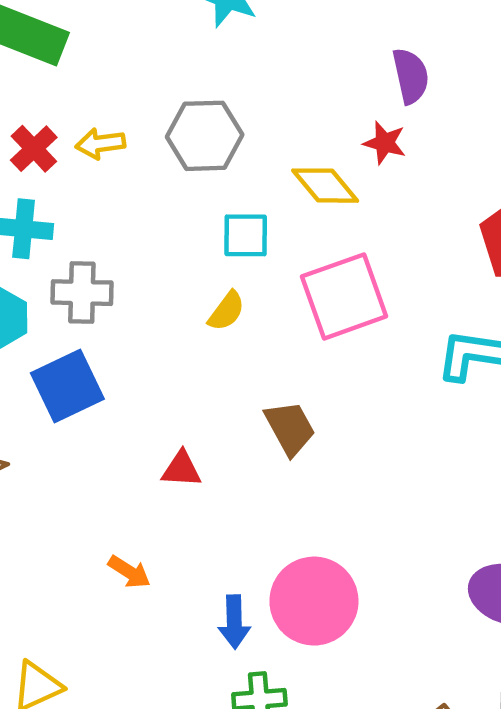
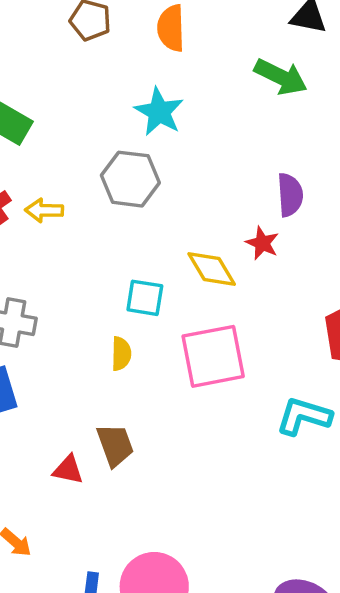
gray hexagon: (205, 136) -> (130, 179), moved
yellow semicircle: (227, 311) -> (121, 354), turned -44
brown trapezoid: (290, 428) -> (115, 445), moved

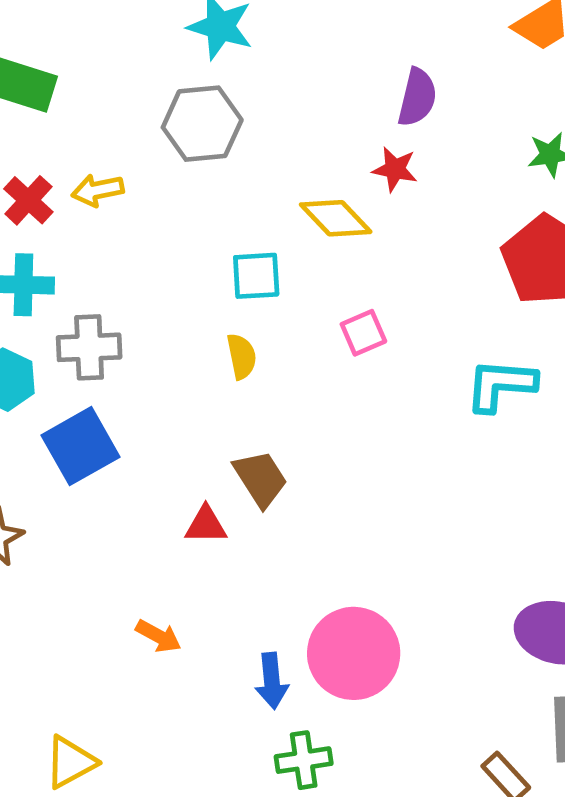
purple semicircle: (290, 195) -> (417, 97), turned 30
pink square: (213, 356) -> (363, 333), size x0.5

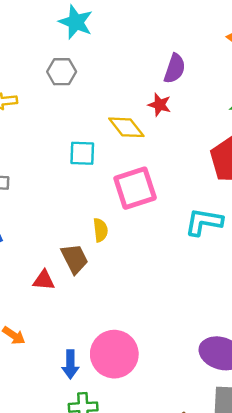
gray hexagon: (202, 124) -> (62, 72), size x0.7
pink square: (363, 333) -> (135, 188), size x1.8
yellow semicircle: (242, 356) -> (100, 230), moved

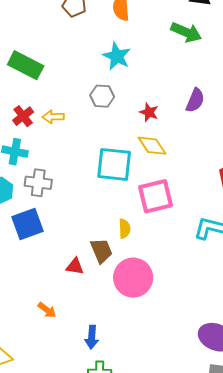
red star: (159, 105) -> (149, 112), moved
cyan square: (82, 153) -> (114, 164), size x1.6
pink circle: (114, 354) -> (133, 278), moved

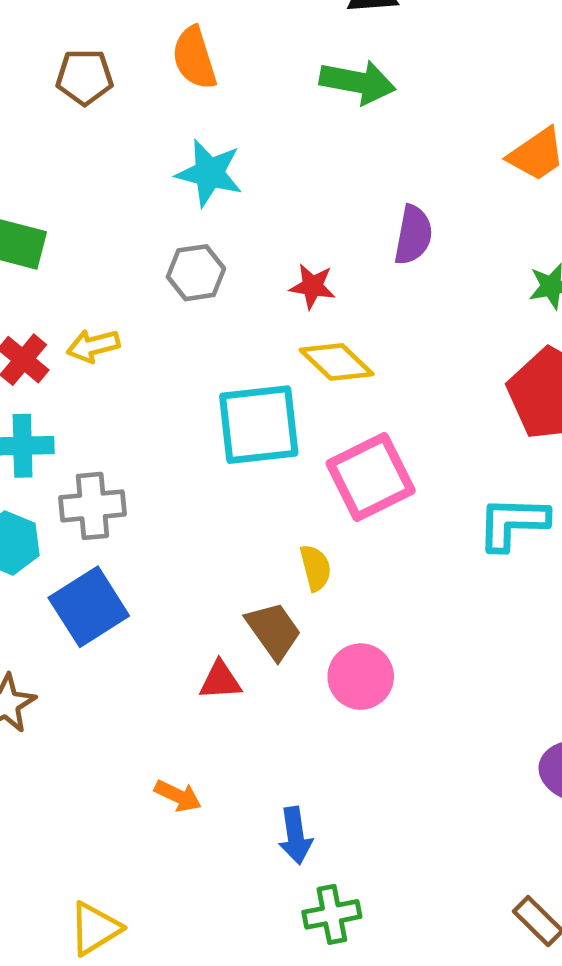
pink circle: (133, 278) -> (361, 677), size x0.7

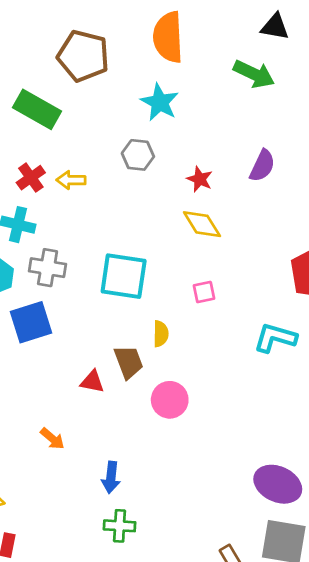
orange semicircle: (194, 58) -> (168, 37), size x1.4
brown pentagon: (85, 77) -> (83, 56), moved, size x1.6
cyan square: (259, 425) -> (124, 276), moved
pink square: (371, 477) -> (204, 292), size x0.5

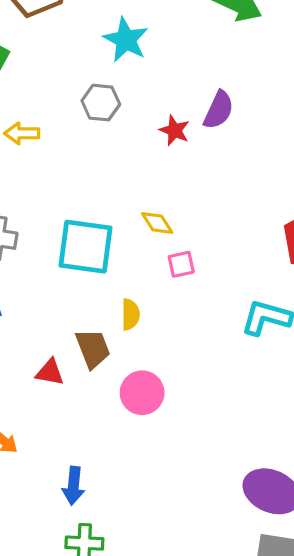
purple semicircle: (262, 166) -> (219, 110), moved
yellow diamond: (202, 224) -> (157, 223), moved, size x0.7

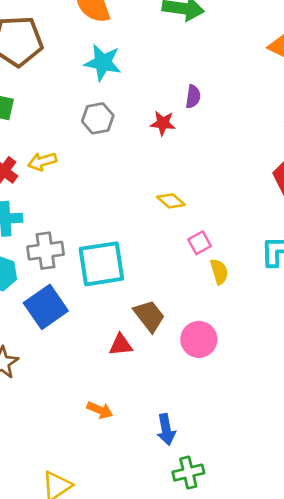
purple semicircle: (219, 110) -> (193, 97), size x0.7
cyan square: (86, 247) -> (101, 264), moved
pink square: (181, 264) -> (200, 243), moved
yellow semicircle: (130, 314) -> (219, 272), moved

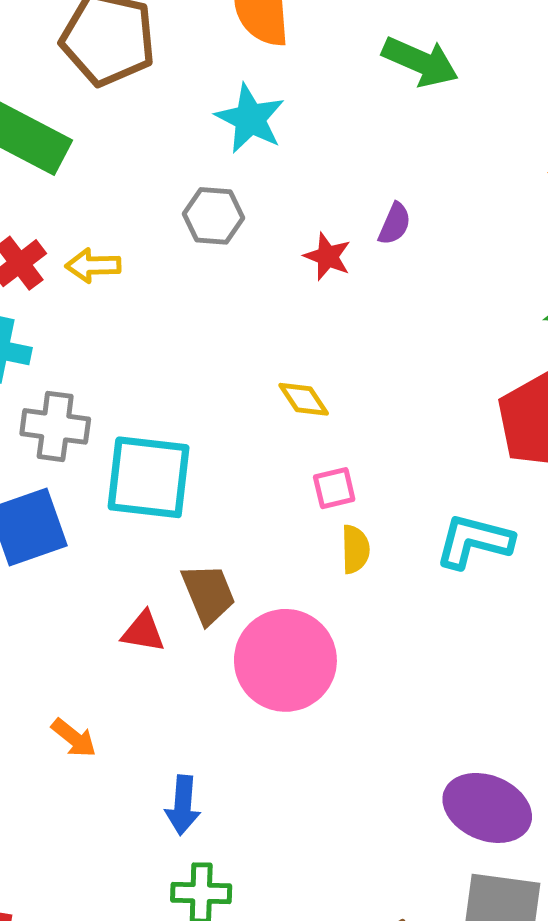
pink circle: (199, 339) -> (285, 660), size x1.5

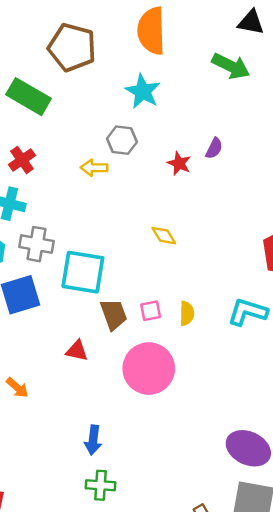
yellow arrow: (93, 265) -> (94, 168), moved
pink square: (334, 488) -> (151, 311), moved
brown trapezoid: (208, 594) -> (114, 314), moved
orange arrow: (74, 738) -> (17, 388), moved

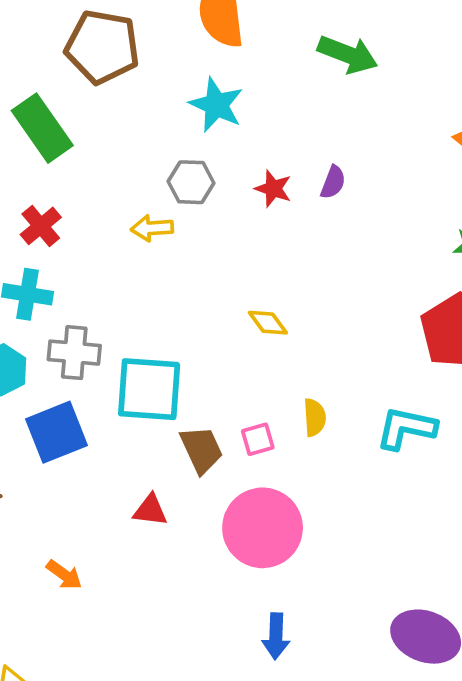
green rectangle: (28, 97) -> (42, 128), turned 30
red star: (179, 163) -> (273, 189), moved
yellow semicircle: (187, 313) -> (315, 417), moved
blue arrow: (93, 440) -> (276, 636), moved

